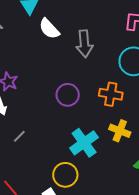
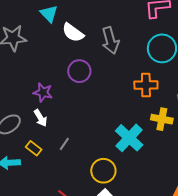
purple circle: (68, 95) -> (79, 71), moved
yellow circle: (65, 175) -> (103, 171), moved

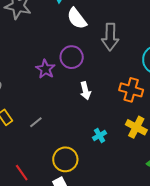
purple star: (43, 92) -> (45, 69), moved
white arrow: (40, 118) -> (85, 91), moved
cyan cross: (129, 138) -> (100, 135), size x0.5

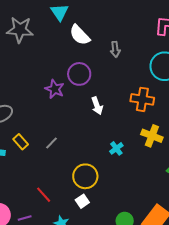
gray arrow: (110, 37) -> (115, 49), size x0.6

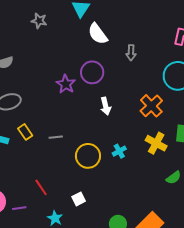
gray star: (20, 30) -> (39, 21), size x0.6
orange cross: (142, 99) -> (151, 106), turned 30
gray line: (52, 143) -> (56, 137), turned 32
yellow circle: (85, 176) -> (88, 156), moved

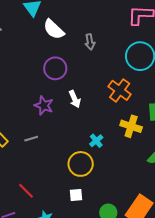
purple star: (66, 84) -> (44, 106), moved
yellow circle: (88, 156) -> (81, 164), moved
white square: (79, 199) -> (76, 195), moved, turned 32

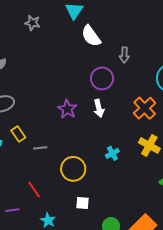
purple circle: (55, 68) -> (102, 78), moved
gray line: (31, 139) -> (40, 148), moved
yellow circle: (81, 164) -> (73, 169), moved

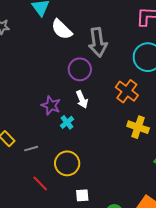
gray arrow: (124, 55) -> (98, 42), size x1.8
cyan cross: (112, 153) -> (67, 122), moved
red line: (34, 190) -> (40, 183), moved

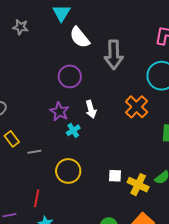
purple circle: (80, 69) -> (70, 76), moved
yellow cross: (138, 127) -> (138, 185), moved
red line: (40, 183) -> (37, 198), moved, turned 48
white square: (82, 195) -> (115, 176), moved

